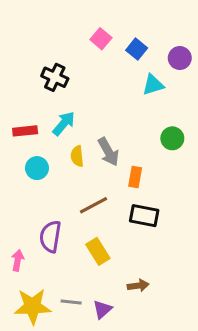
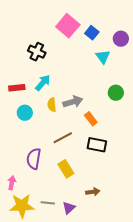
pink square: (101, 39) -> (68, 26), size x1.6
cyan triangle: (153, 85) -> (103, 57), turned -49
gray arrow: (108, 152) -> (73, 102), turned -78
orange rectangle: (135, 177) -> (91, 119), turned -48
pink arrow: (18, 260) -> (12, 183), moved

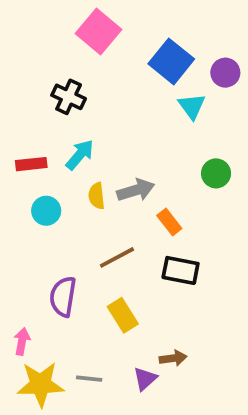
pink square: (68, 26) -> (98, 32), moved
blue square: (92, 33) -> (171, 61), size x1.6
purple triangle: (69, 208) -> (145, 379), moved

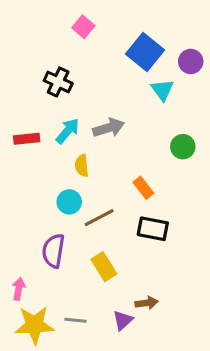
pink square: (98, 32) -> (83, 27), size x0.6
gray arrow: (136, 190) -> (109, 128), moved
cyan circle: (46, 211) -> (69, 202), moved

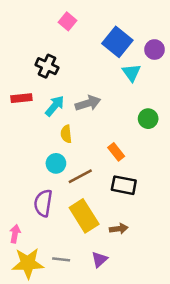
red rectangle: (27, 139) -> (21, 98), moved
yellow rectangle: (104, 267) -> (84, 216), size x1.4
brown arrow: (147, 303) -> (119, 229), moved

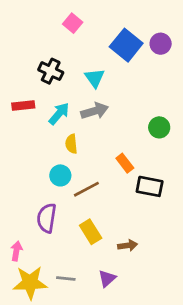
purple circle: (154, 50) -> (161, 44), moved
cyan triangle: (131, 73) -> (95, 78), moved
black rectangle: (124, 185) -> (150, 186), moved
yellow rectangle: (84, 216) -> (91, 232), size x0.7

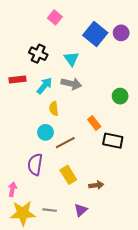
gray arrow: (95, 111) -> (71, 84), turned 30

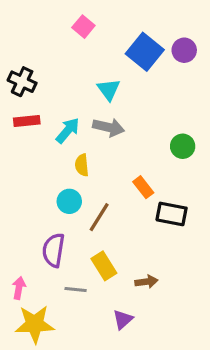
black cross: (38, 54) -> (22, 82), moved
brown line: (65, 143) -> (99, 217), turned -30
gray line: (50, 210) -> (76, 289), moved

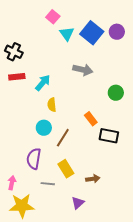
cyan triangle: (109, 90) -> (67, 34), moved
gray arrow: (109, 127) -> (83, 70), moved

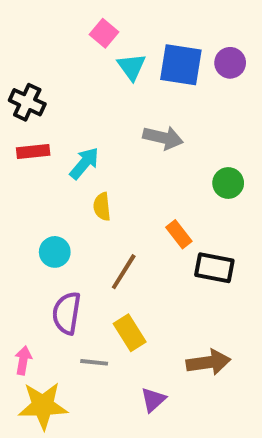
blue square: (92, 33) -> (181, 65), turned -30
cyan circle: (44, 128) -> (55, 252), moved
brown arrow: (93, 179) -> (208, 362), moved, size x1.5

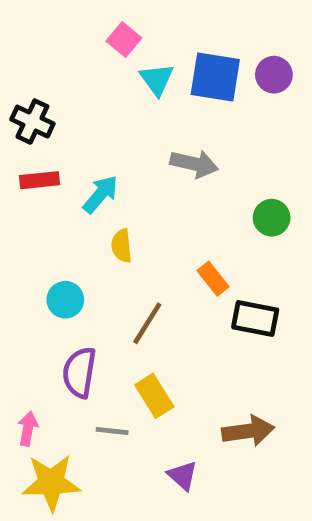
purple triangle: (153, 400) -> (182, 476), turned -36

